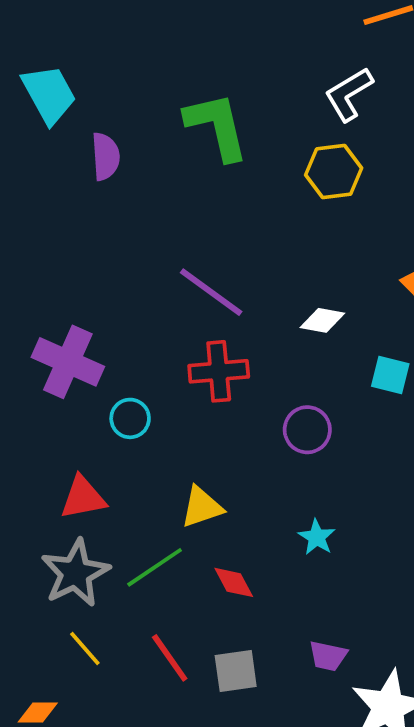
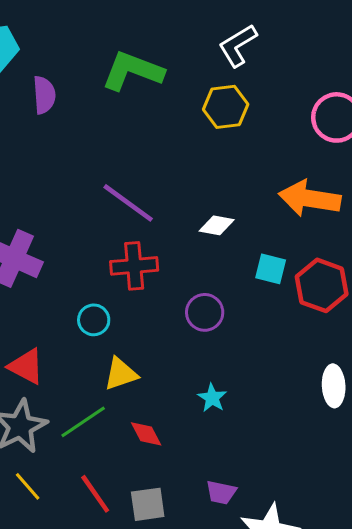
green L-shape: (217, 126) -> (133, 71), turned -56
cyan circle: (130, 418) -> (94, 320), moved
red triangle: (83, 498) -> (26, 366), turned 39

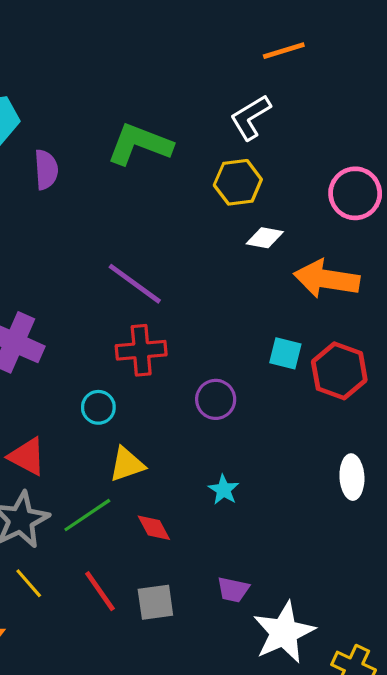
white diamond: (217, 225) -> (265, 238), moved

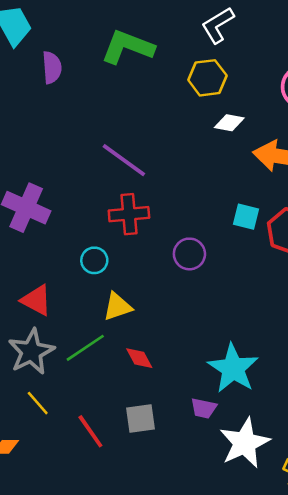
cyan star: (224, 490) -> (233, 368), moved, size x2.0
red line: (100, 591) -> (90, 431), moved

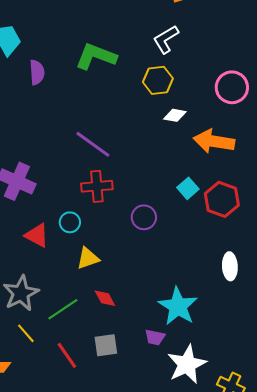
cyan square: (246, 217) -> (188, 188), turned 35
red triangle: (36, 300) -> (37, 235), moved
green line: (85, 348) -> (63, 309), moved

